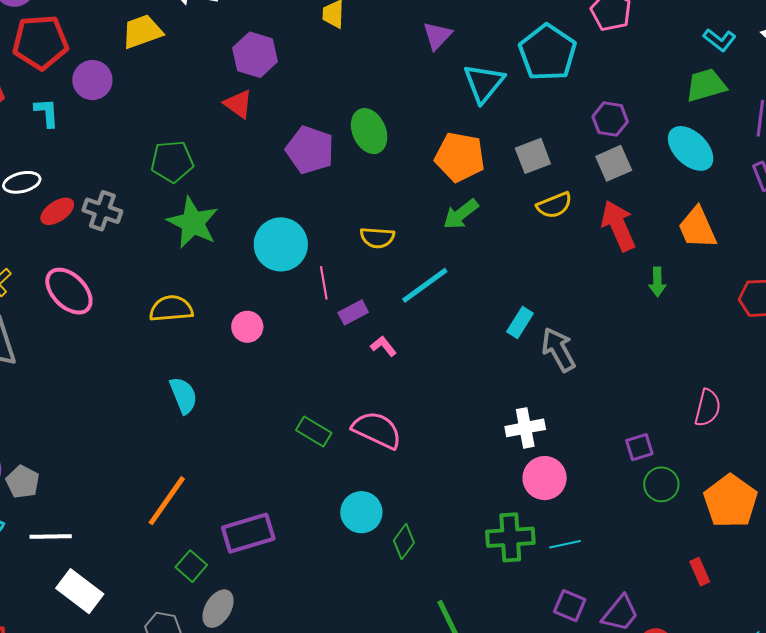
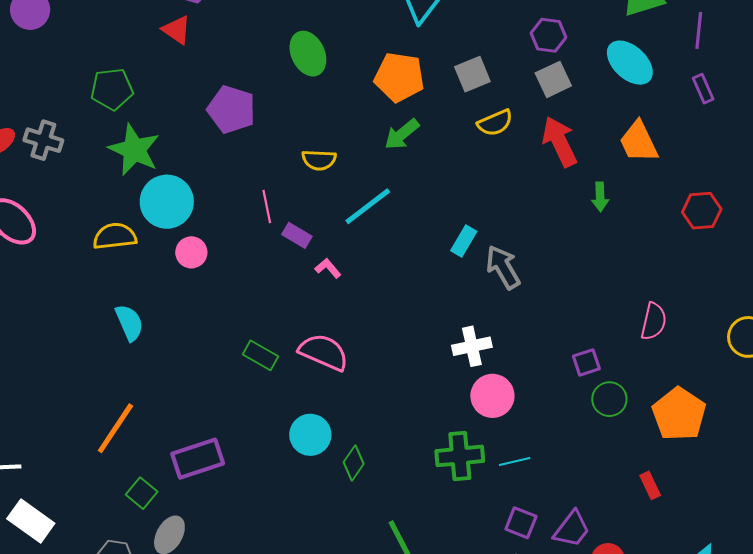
purple pentagon: (310, 150) -> (231, 109), moved
cyan circle: (281, 244) -> (167, 202), moved
purple rectangle: (353, 312) -> (297, 235), turned 60

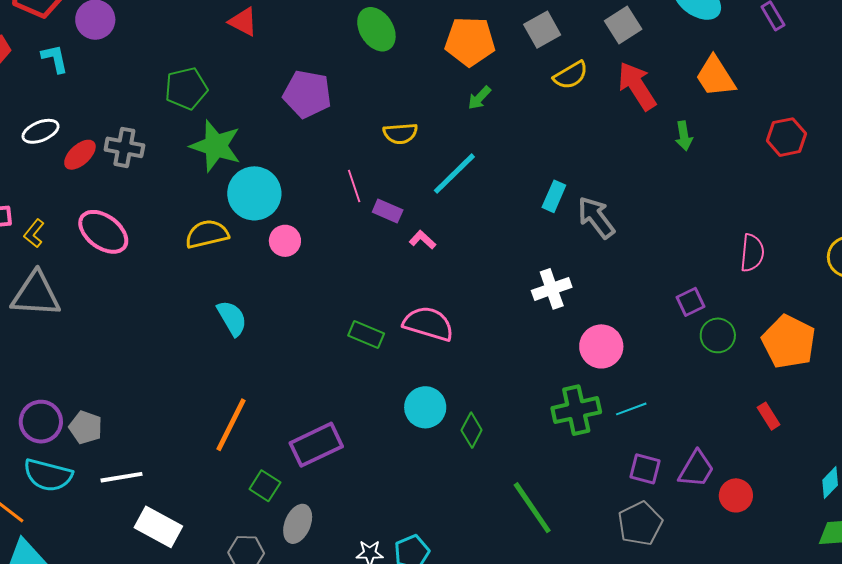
green arrow: (402, 134) -> (479, 98), size x0.7
white cross: (472, 346) -> (552, 289), moved

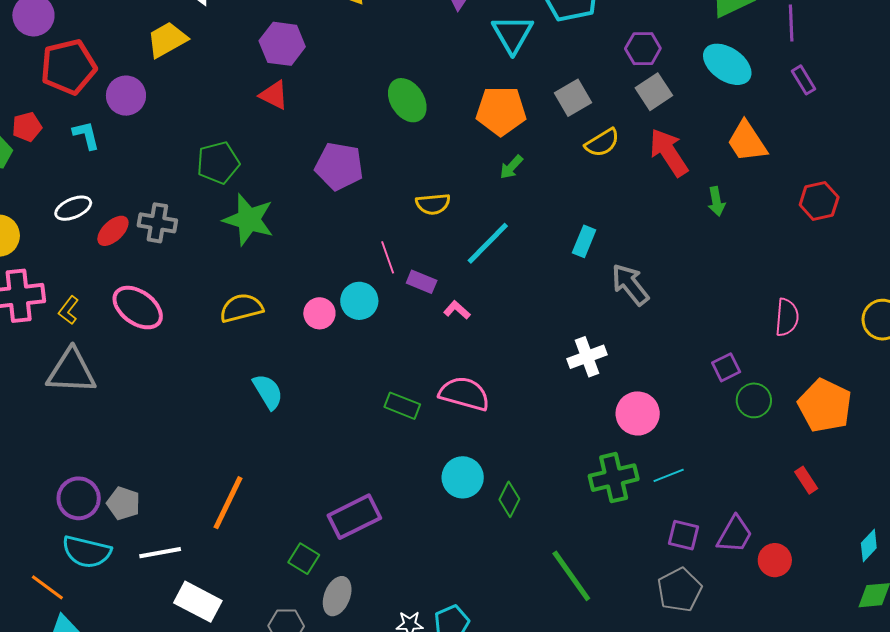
cyan circle: (254, 193) -> (359, 301), moved, size x0.7
cyan rectangle: (554, 196) -> (584, 241), moved
orange line: (231, 425) -> (228, 503), moved

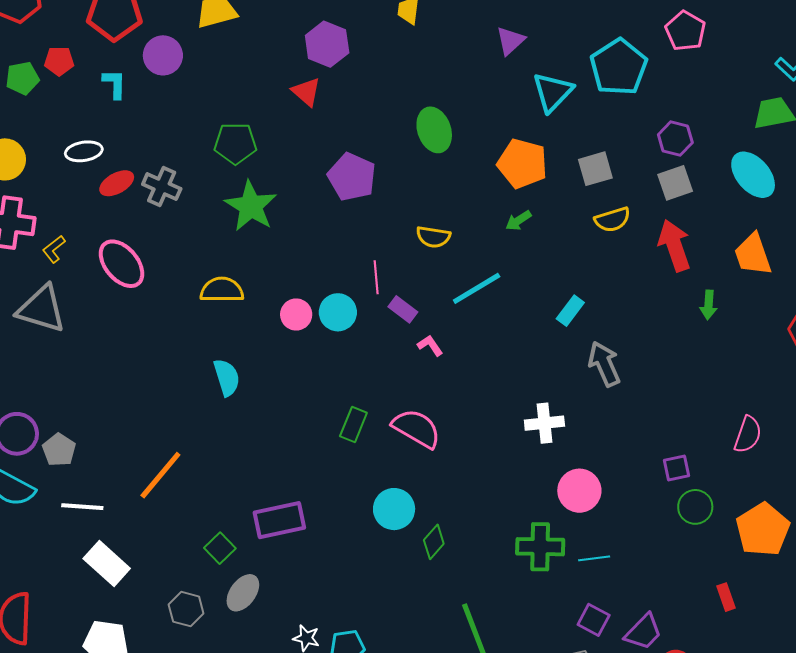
green rectangle: (402, 406) -> (353, 425), turned 76

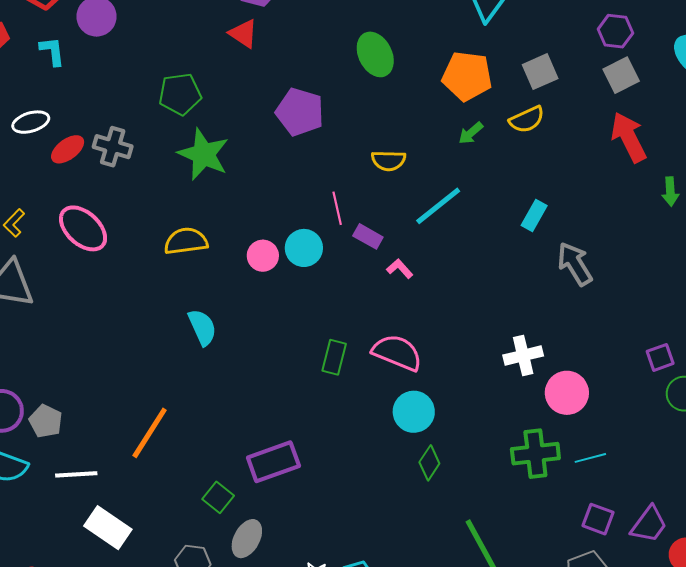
yellow semicircle: (612, 220) -> (527, 120), moved
white cross: (544, 423) -> (523, 355), moved
cyan circle: (394, 509) -> (414, 412), moved

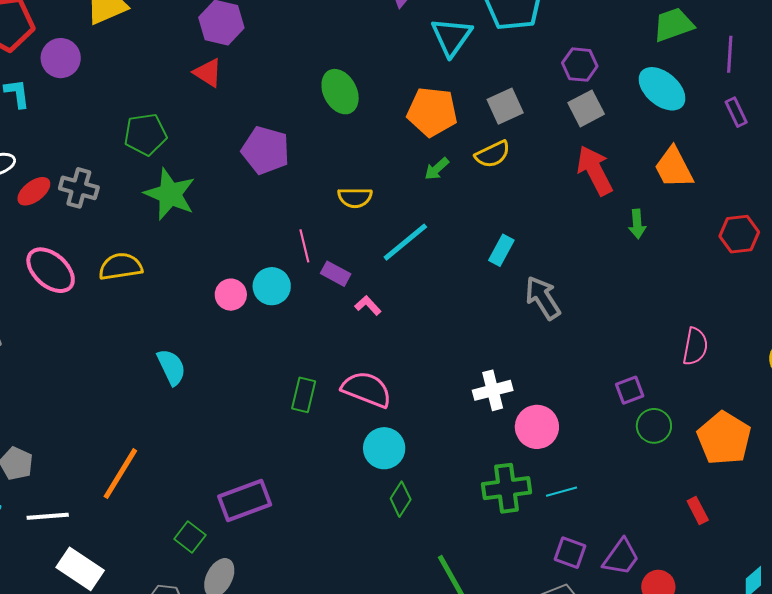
yellow semicircle: (186, 241) -> (121, 267), moved

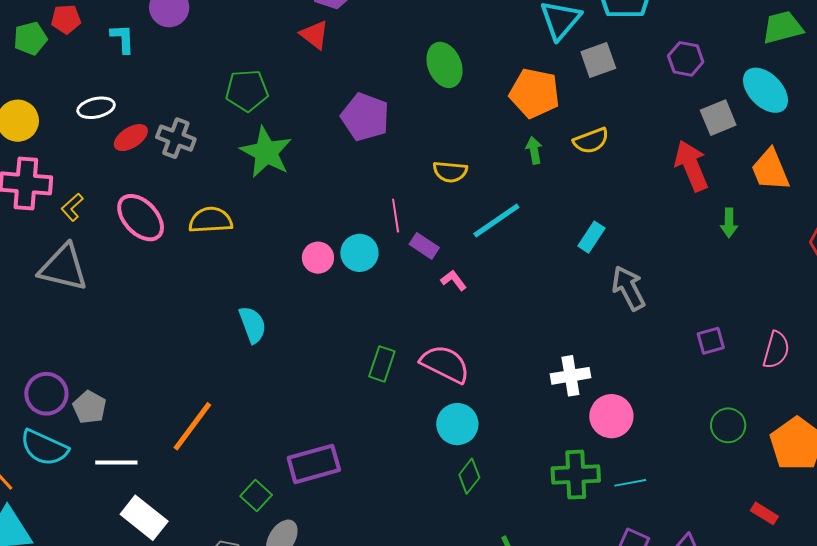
gray square: (505, 106) -> (598, 60), moved
gray square: (586, 108) -> (718, 118), moved
green arrow: (437, 169) -> (534, 150), turned 116
purple square: (630, 390) -> (711, 341), moved
red rectangle: (698, 510) -> (764, 513), turned -36

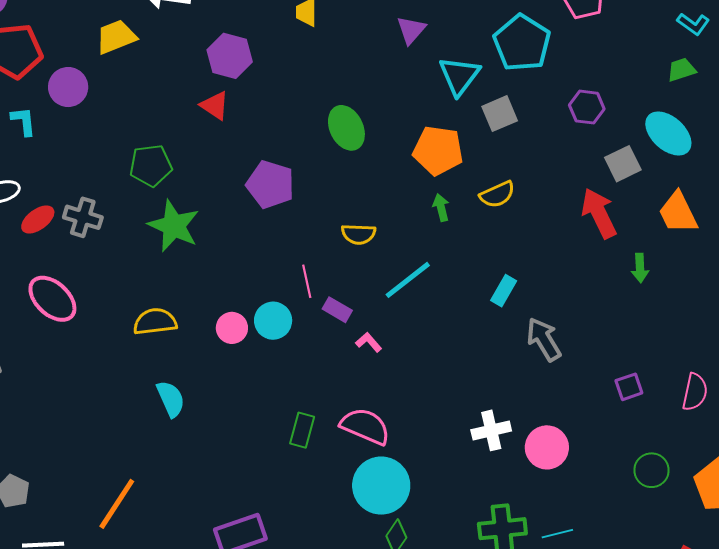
green trapezoid: (782, 27) -> (681, 70), size x0.7
yellow semicircle: (211, 220) -> (155, 322), moved
pink circle: (611, 416) -> (547, 447), moved
cyan circle: (457, 424) -> (381, 486), size x1.4

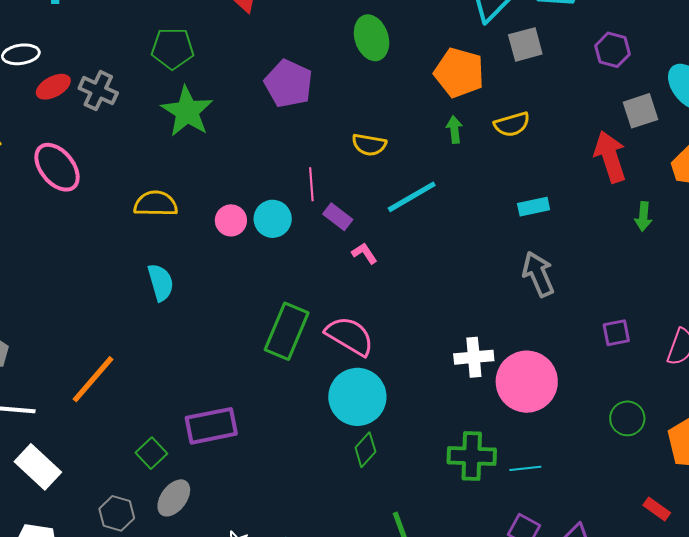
cyan rectangle: (504, 291) -> (534, 207), moved, turned 40
green rectangle: (302, 430) -> (287, 331), size x1.6
pink circle: (547, 447) -> (527, 382), size x1.4

